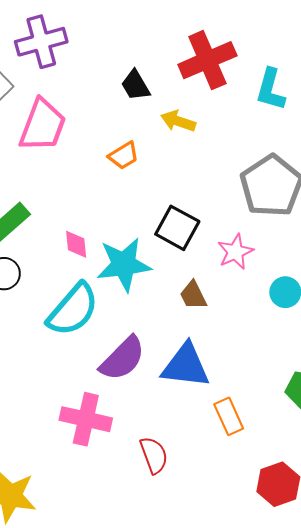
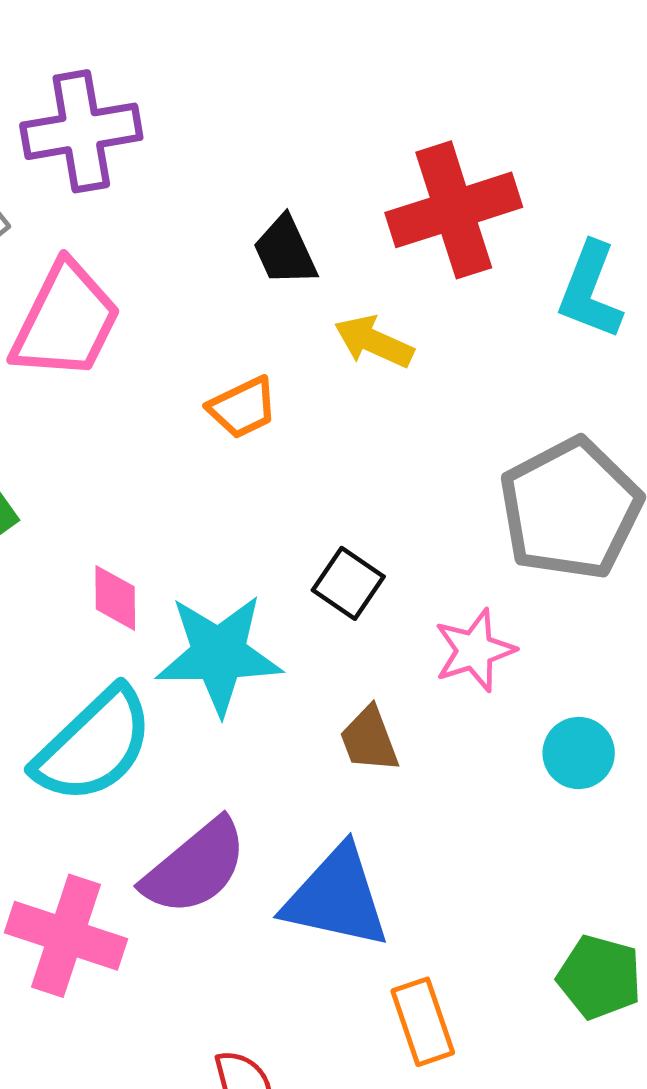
black square: (177, 228) -> (348, 583), size x0.7
pink cross: (86, 419) -> (66, 936), moved

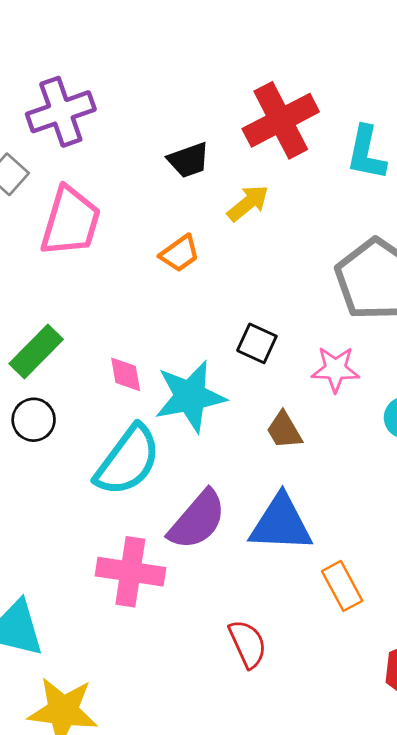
black trapezoid: (285, 251) -> (189, 160), turned -75
yellow arrow: (374, 342) -> (248, 203), turned 126
pink star: (475, 650) -> (335, 369), turned 30

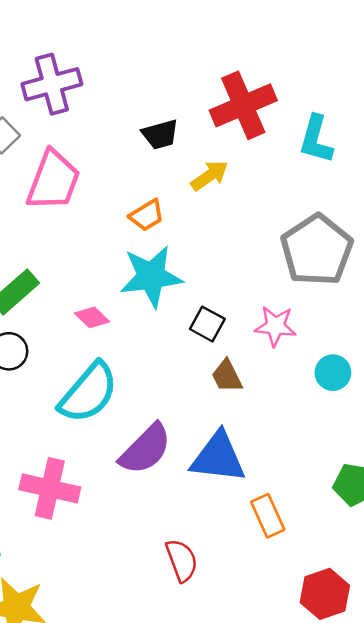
black square: (257, 343) -> (207, 324), moved
pink diamond: (126, 374) -> (92, 317), turned -40
cyan star: (190, 396) -> (151, 276), moved
pink cross: (130, 572) -> (50, 488), moved

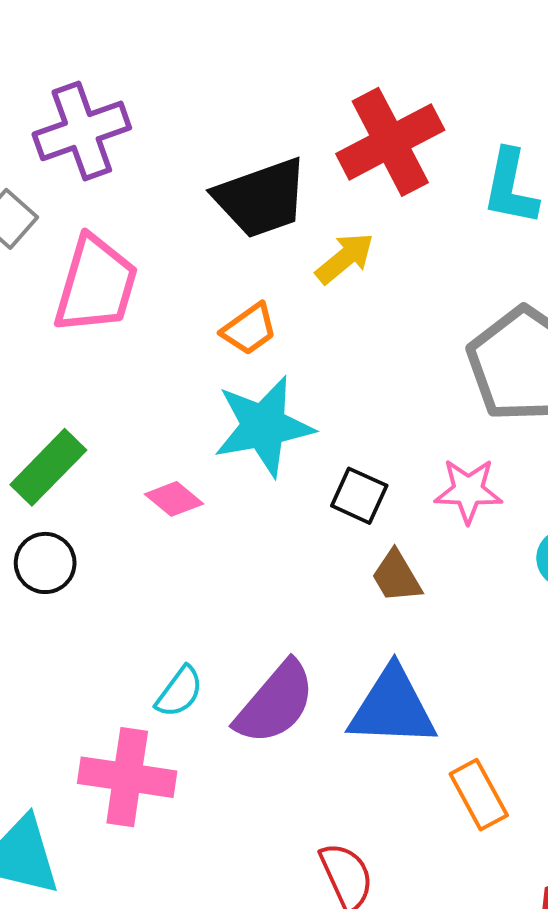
black trapezoid: (160, 134) -> (261, 198), size x1.6
cyan semicircle: (88, 393) -> (179, 692), moved, size x0.5

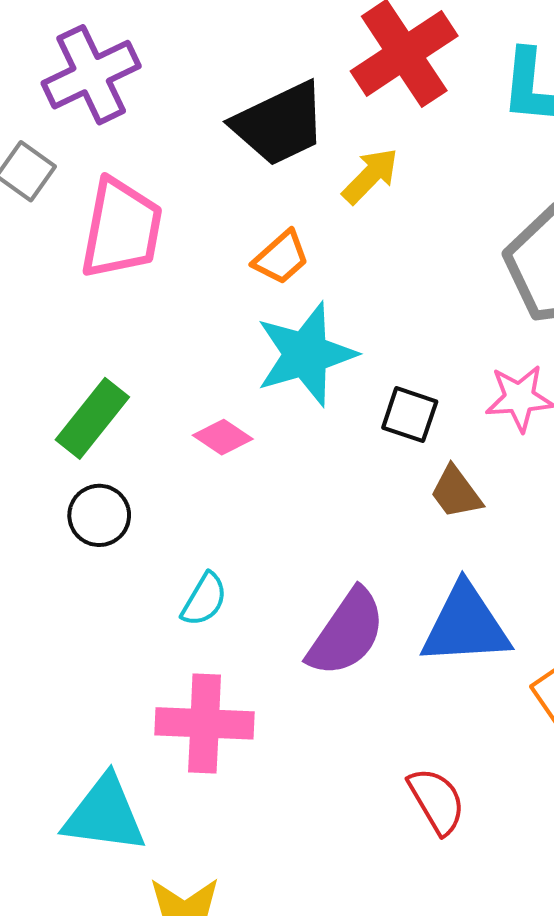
cyan semicircle: (179, 692) -> (204, 600), moved

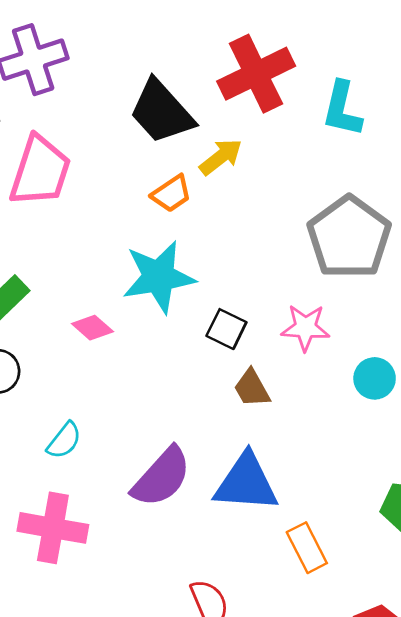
black trapezoid: (280, 124) -> (162, 112), turned 66
orange trapezoid: (281, 258) -> (171, 194), moved

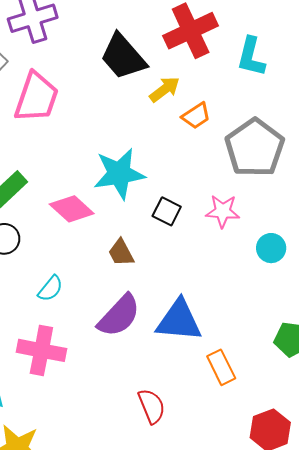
orange trapezoid: (171, 194) -> (196, 116), moved
pink diamond: (92, 328) -> (72, 209), size x1.5
brown trapezoid: (252, 388) -> (121, 253), moved

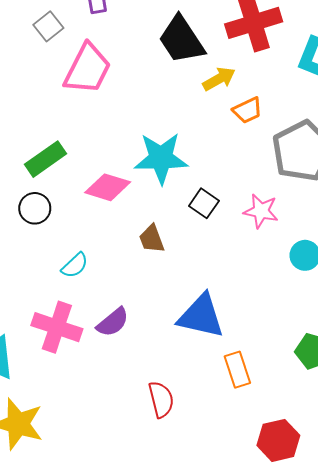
pink diamond: (72, 209) -> (108, 187), turned -33
purple semicircle: (119, 316) -> (113, 322), moved, size x0.7

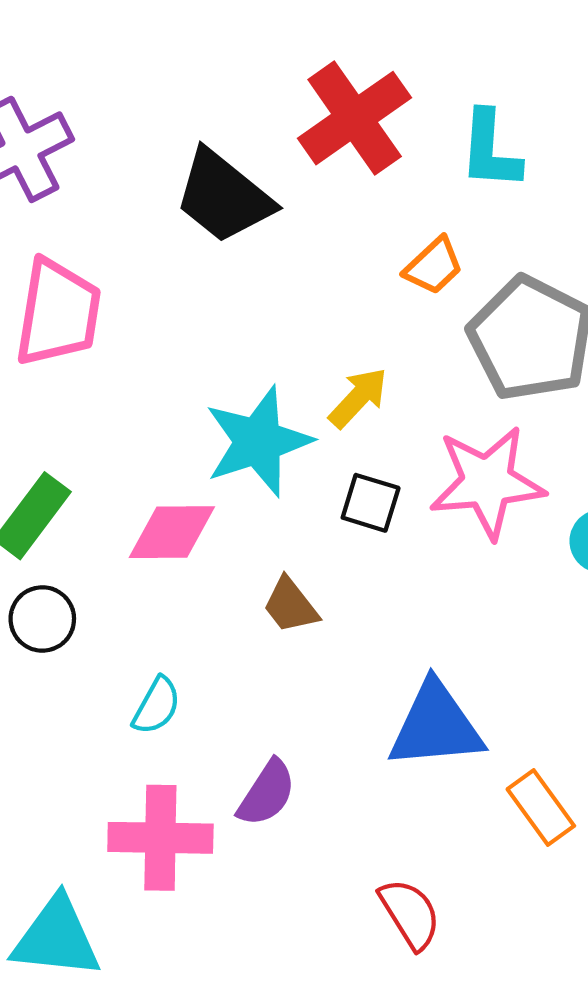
yellow arrow: (219, 79) -> (358, 398), moved
orange trapezoid: (247, 110) -> (434, 266), moved
pink star: (261, 211) -> (487, 482), size x1.6

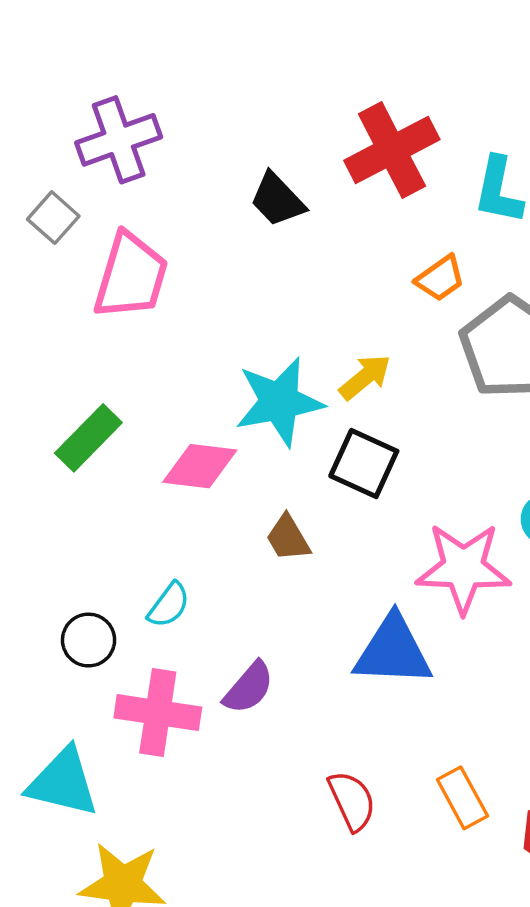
black trapezoid: (224, 197) -> (277, 200), size x0.7
pink star: (487, 482) -> (463, 568), moved
black square: (371, 503) -> (364, 463), size x1.4
black circle: (42, 619) -> (89, 640), moved
orange rectangle: (541, 808) -> (462, 798), moved

